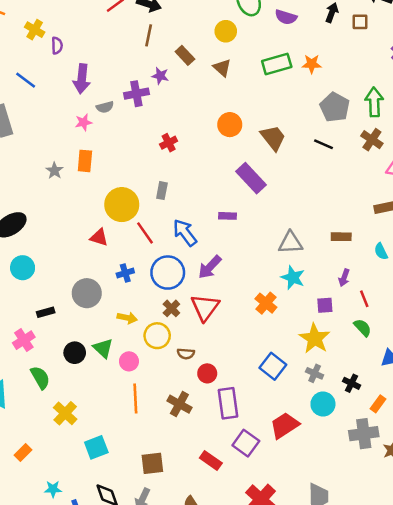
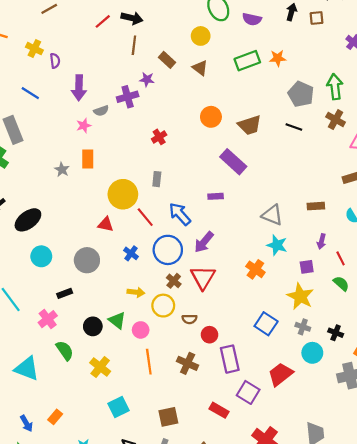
brown trapezoid: (273, 138) -> (250, 125), turned 115
gray triangle: (290, 243) -> (272, 215), turned 30
blue cross: (125, 273) -> (131, 253), turned -32
gray circle: (87, 293) -> (87, 260), moved
yellow cross: (65, 413) -> (100, 367), moved

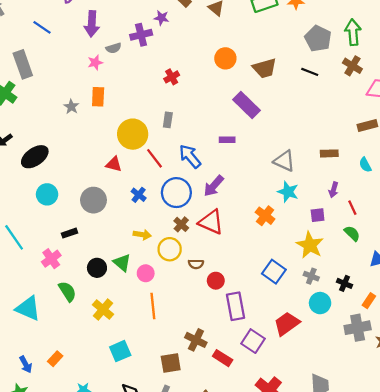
red triangle: (203, 277) -> (211, 222), turned -40
brown cross: (188, 363) -> (196, 340), moved

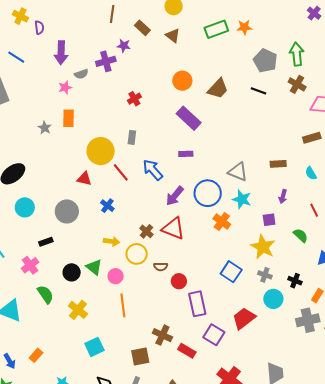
brown trapezoid: (265, 68) -> (218, 89), turned -30
purple rectangle: (247, 105) -> (189, 118), moved
blue circle: (176, 193) -> (208, 193), moved
red line: (352, 208) -> (314, 210), moved

